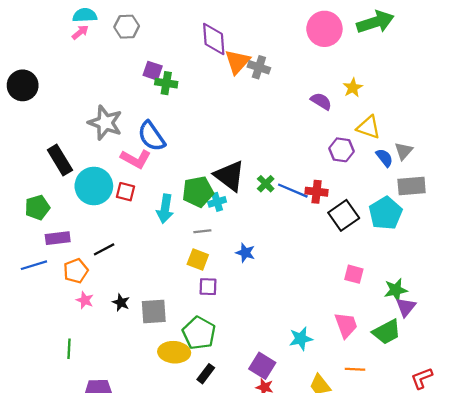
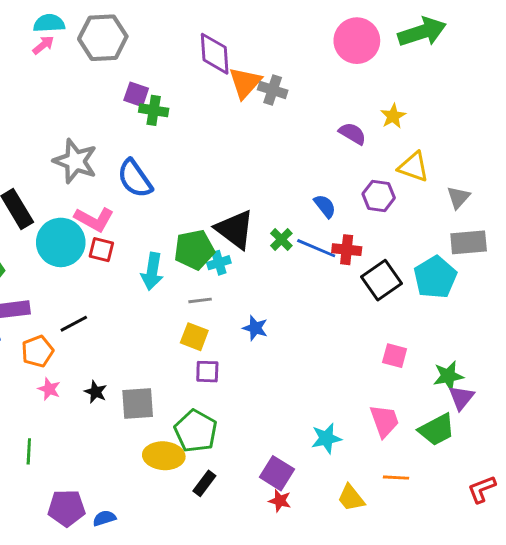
gray hexagon: (127, 27) -> (103, 38), size x1.5
blue semicircle: (384, 158) -> (325, 206), moved
pink L-shape: (136, 159) -> (94, 219), moved

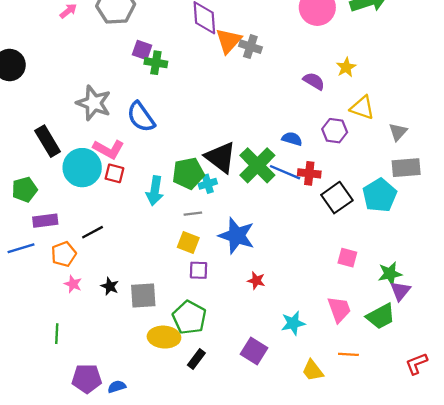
blue semicircle: (325, 206) -> (292, 139), turned -36
green cross: (281, 239) -> (257, 165), size x2.0
blue star: (255, 328) -> (237, 236), size x1.8
red star: (280, 501) -> (256, 281), moved

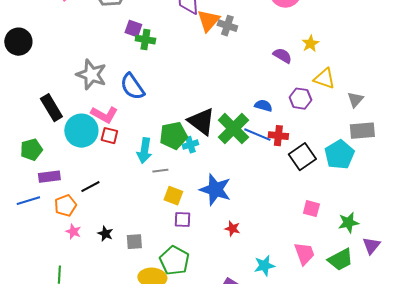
gray line: (193, 214) -> (160, 171), moved
purple triangle: (400, 291) -> (371, 246), moved
gray square: (143, 296) -> (134, 242), size x0.7

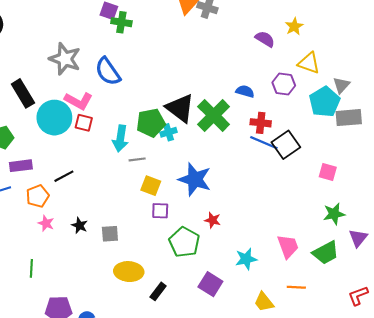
blue line: (257, 135) -> (264, 143), moved
cyan pentagon: (339, 155) -> (325, 102), moved
pink square: (311, 209) -> (328, 172), moved
green pentagon: (174, 261) -> (184, 242), moved

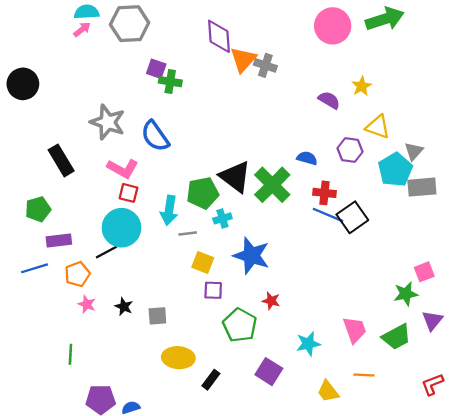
cyan circle: (54, 118) -> (121, 228), moved
cyan cross: (169, 132) -> (222, 218), moved
pink square: (328, 172) -> (424, 272), moved, turned -36

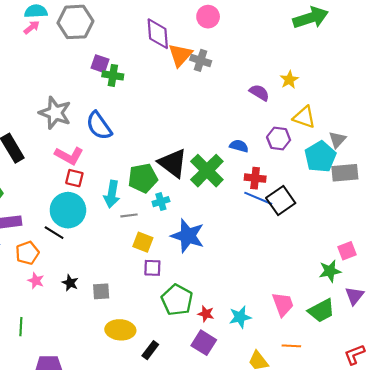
pink circle: (333, 26) -> (208, 17), moved, size x0.7
black line: (106, 252) -> (54, 233), turned 60
red star: (271, 301) -> (206, 314), moved

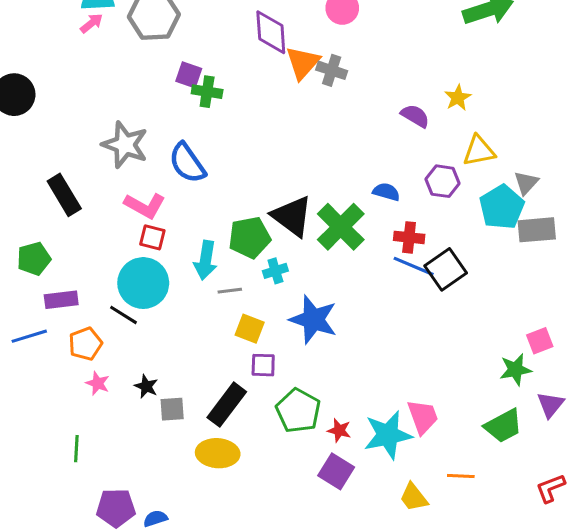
yellow triangle: (304, 117) -> (479, 151), turned -30
gray square: (101, 291) -> (172, 409), moved
pink trapezoid: (283, 304) -> (423, 417), moved
cyan star: (240, 317) -> (388, 435), size x1.5
black rectangle: (150, 350) -> (227, 405), moved, size x1.6

